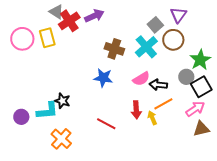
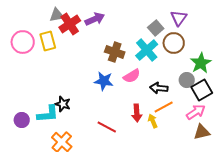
gray triangle: (56, 12) -> (57, 15), turned -42
pink semicircle: (141, 79) -> (132, 76), moved

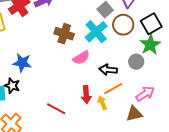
blue star: (104, 81) -> (22, 63), moved
black square: (202, 90) -> (151, 24), moved
brown triangle: (202, 132) -> (134, 114), moved

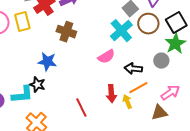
brown cross: (64, 34) -> (66, 32), moved
red line: (56, 109) -> (81, 108), turned 36

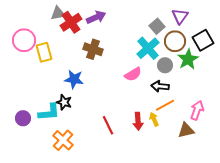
yellow rectangle: (22, 22) -> (44, 52), moved
green star: (175, 44) -> (188, 59), moved
gray circle: (161, 61) -> (165, 65), moved
pink arrow: (170, 93) -> (197, 110), turned -36
red arrow: (111, 94) -> (138, 121), moved

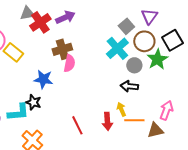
brown cross: (93, 49) -> (62, 49), turned -36
yellow rectangle: (44, 52) -> (13, 52), turned -36
pink semicircle: (133, 74) -> (69, 63), moved, turned -48
orange line: (165, 105) -> (134, 120), moved, turned 30
yellow arrow: (154, 119) -> (121, 109), moved

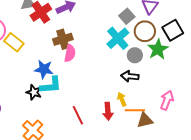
cyan L-shape: (18, 112) -> (51, 85), moved
brown triangle: (155, 130) -> (145, 120), moved

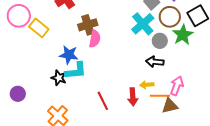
yellow arrow: (122, 99) -> (147, 85), turned -72
pink arrow: (167, 100) -> (177, 86), moved

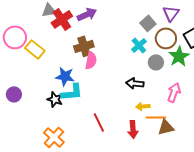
cyan cross: (143, 24) -> (139, 45), size x0.7
black arrow: (155, 62) -> (135, 83), moved
pink arrow: (177, 86) -> (174, 92), moved
purple circle: (18, 94) -> (14, 94), moved
red arrow: (133, 97) -> (133, 129), moved

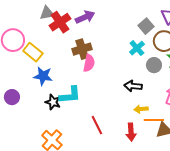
blue star: (65, 76) -> (43, 76), moved

